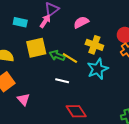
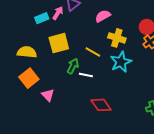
pink arrow: (45, 21) -> (58, 13), moved
cyan rectangle: (20, 22) -> (42, 18), turned -32
green arrow: (57, 56) -> (73, 66), moved, turned 98

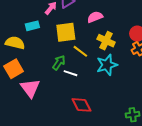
cyan rectangle: (42, 18) -> (32, 26), moved
yellow square: (59, 43) -> (66, 32), moved
pink triangle: (48, 95) -> (30, 88), size x1.5

